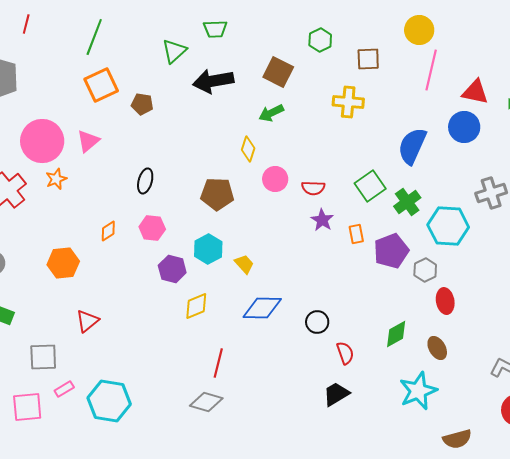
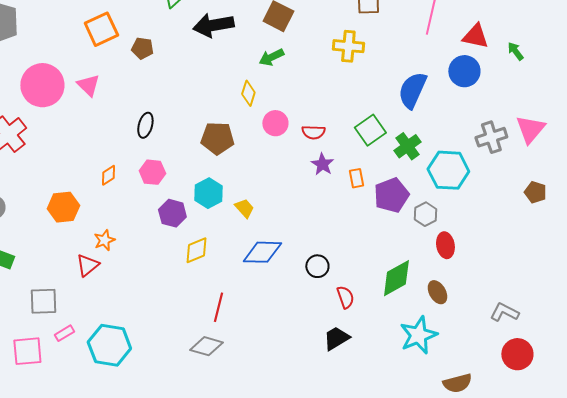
pink triangle: (88, 141) -> (88, 85), turned -35
orange star: (56, 179) -> (104, 240), moved
green diamond: (396, 334) -> (396, 278), size x1.4

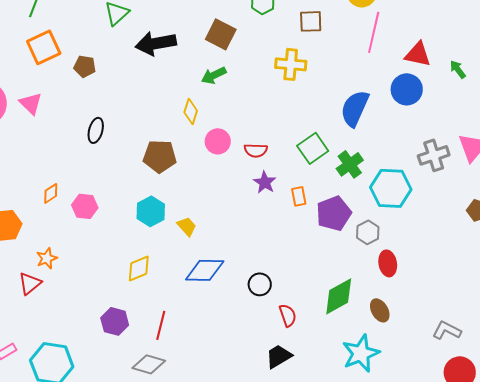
black ellipse: (145, 125) -> (96, 130), moved
pink hexagon: (152, 172) -> (85, 206), moved
purple hexagon: (172, 213) -> (115, 321), moved

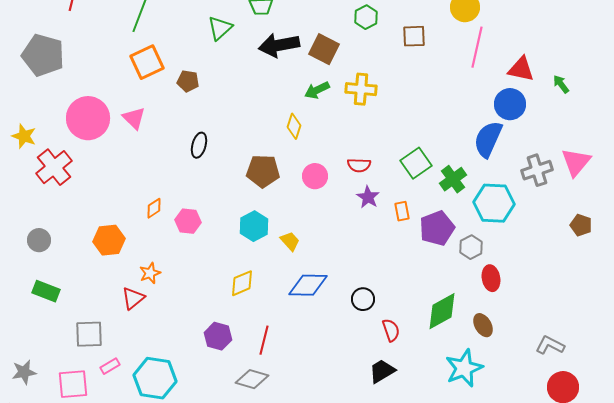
black arrow: (156, 43) -> (279, 45), moved
yellow cross: (291, 64) -> (361, 89), moved
blue semicircle: (355, 108) -> (488, 139), moved
pink circle: (218, 141) -> (315, 176), moved

